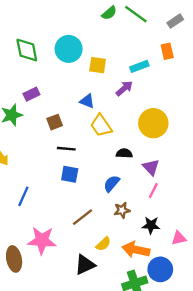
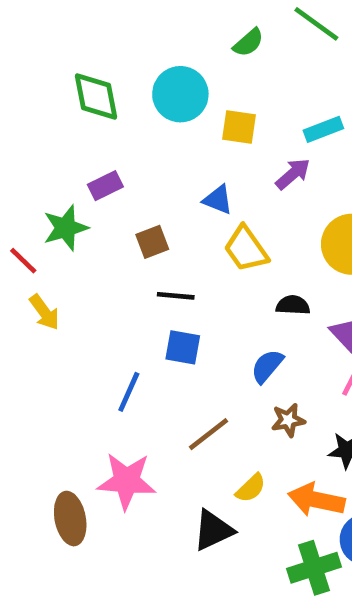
green semicircle: (109, 13) -> (248, 43), moved
blue line: (23, 196) -> (129, 392), moved

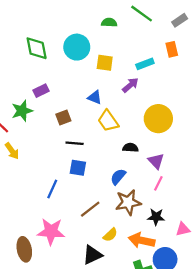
green semicircle: (248, 43) -> (109, 23), turned -136
brown star: (288, 420) -> (128, 202), size x1.6

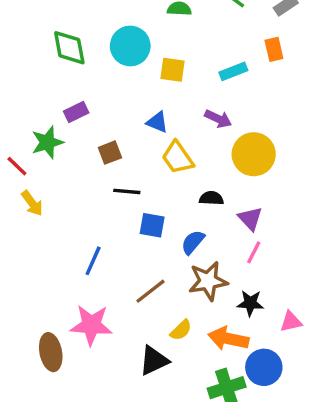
purple arrow: (130, 85) -> (218, 119), moved, turned 66
blue square: (78, 168) -> (152, 225), moved

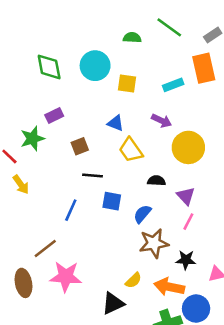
orange rectangle: (274, 49) -> (204, 68), size x1.6
blue line: (93, 261) -> (71, 210), moved
brown line: (151, 291) -> (45, 248), moved
brown ellipse: (51, 352) -> (23, 283), moved

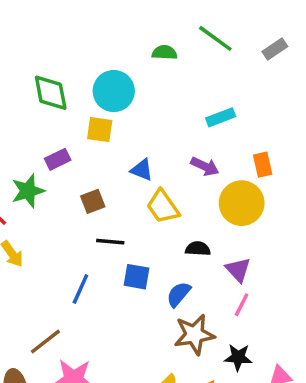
orange rectangle: (204, 68) -> (263, 165), moved, size x0.6
yellow square: (127, 84) -> (100, 130), moved

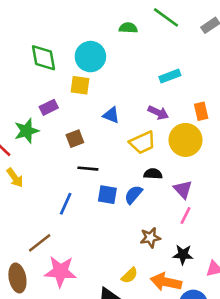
yellow trapezoid: (163, 207) -> (143, 143), moved, turned -80
blue semicircle: (179, 294) -> (133, 195), moved
brown star: (194, 335) -> (150, 238), size x0.7

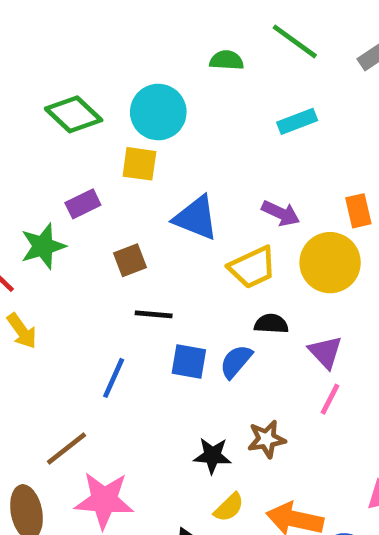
green diamond: (44, 58) -> (74, 114), turned -36
cyan rectangle: (170, 76) -> (297, 121), moved
blue triangle: (111, 115) -> (196, 218), size x1.5
black star: (183, 255) -> (212, 456), moved

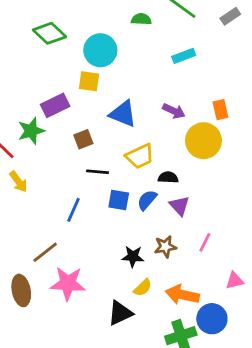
green diamond: (74, 114) -> (49, 33), moved
purple rectangle: (83, 204) -> (55, 105), size x1.4
yellow trapezoid: (252, 267) -> (140, 156), moved
purple triangle: (325, 352) -> (179, 206), moved
pink line: (330, 399) -> (205, 242), moved

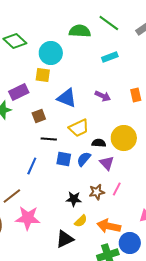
green semicircle: (141, 19) -> (80, 31), size x1.5
yellow circle: (203, 141) -> (124, 138), moved
pink line: (205, 242) -> (117, 189), moved

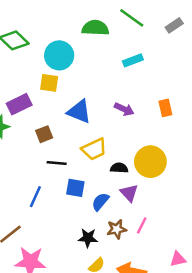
blue semicircle: (84, 159) -> (100, 202), moved

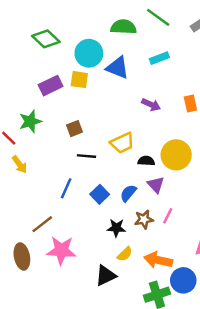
purple rectangle: (19, 104) -> (51, 86), moved
blue triangle: (79, 112) -> (118, 68), moved
blue square: (75, 188) -> (100, 194), moved, turned 36

